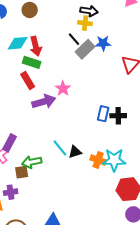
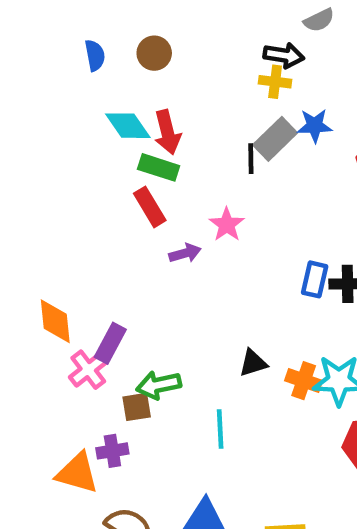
black line: (74, 39) -> (251, 159), moved, turned 40
cyan diamond: (18, 43) -> (128, 126), turned 60
purple arrow: (44, 102) -> (185, 253), size x0.6
cyan line: (60, 148) -> (220, 429), moved, turned 36

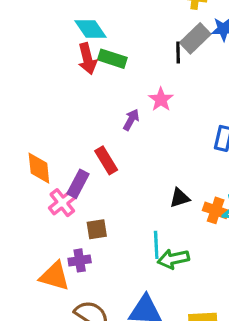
red arrow: (167, 132) -> (87, 59), moved
red rectangle: (150, 207) -> (106, 160), moved
purple arrow: (185, 253) -> (131, 120), turned -45
green arrow: (159, 385) -> (173, 259), moved

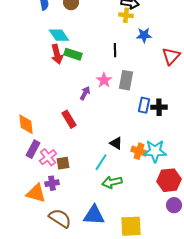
gray rectangle: (195, 38) -> (126, 80), moved, turned -36
purple rectangle: (78, 184) -> (33, 149), moved
black triangle: (180, 198) -> (116, 143), turned 48
pink cross: (62, 203) -> (48, 157), moved
cyan line: (156, 245) -> (101, 162), moved, turned 36

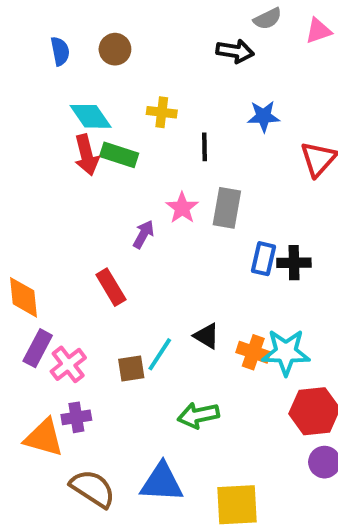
yellow cross: (126, 15) -> (162, 112), moved
cyan line: (101, 162) -> (160, 354), moved
brown square: (63, 163) -> (131, 369), moved

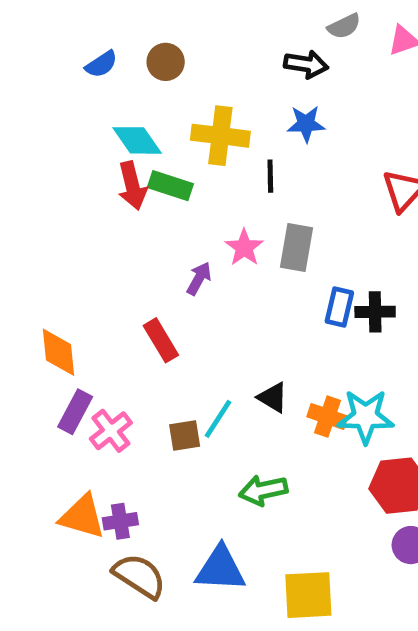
blue semicircle: (60, 51) -> (101, 64), turned 68
yellow cross: (162, 112) -> (220, 136), size x1.6
blue star: (263, 116) -> (306, 124), moved
purple cross: (76, 417) -> (120, 521), moved

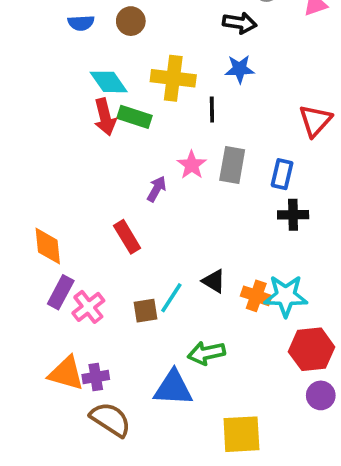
blue semicircle: (101, 64) -> (81, 23), turned 30
blue rectangle: (339, 307) -> (282, 174), moved
blue triangle: (220, 569) -> (173, 388), moved

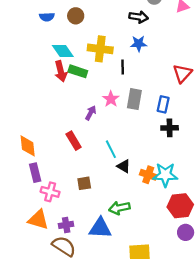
purple rectangle: (61, 292) -> (35, 173), turned -42
cyan line: (171, 298) -> (111, 149), moved, turned -60
pink cross: (88, 307) -> (50, 192), moved, turned -36
purple cross: (96, 377) -> (66, 225), moved

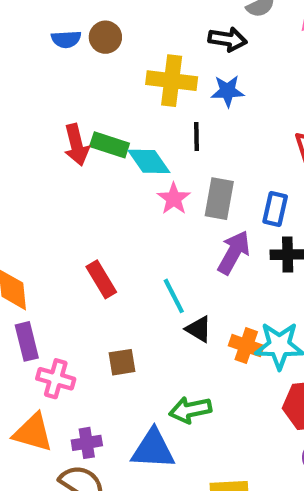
blue semicircle: (47, 17) -> (66, 39), moved
yellow cross: (100, 49) -> (172, 81), moved
cyan diamond: (63, 51) -> (149, 161), moved
purple arrow: (91, 113) -> (234, 252), moved, size x1.5

